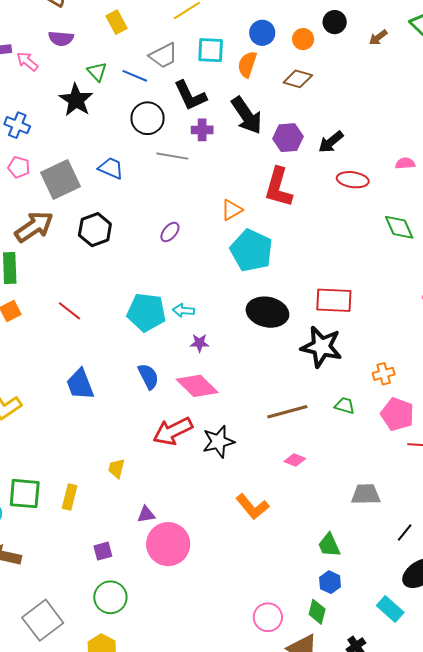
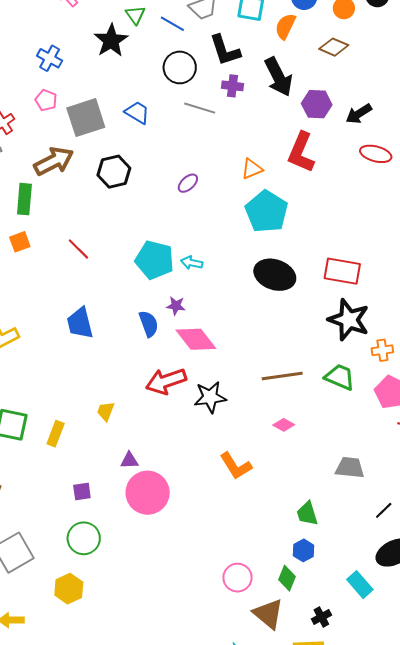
purple star: (199, 343) -> (176, 306), moved
black star: (321, 347) -> (349, 320), moved
green trapezoid: (345, 406) -> (340, 377), size x1.5

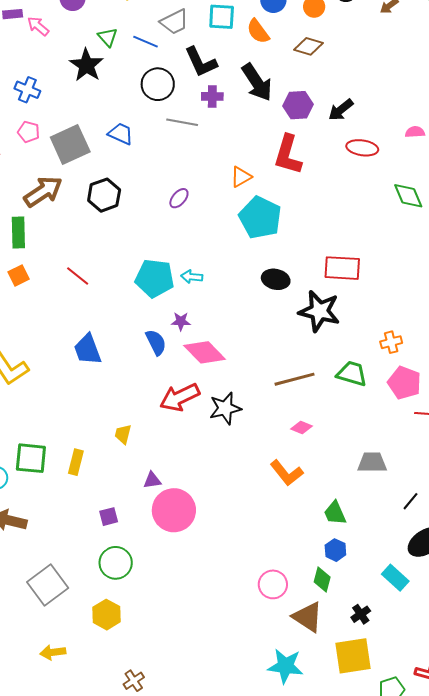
orange semicircle: (285, 26) -> (258, 31), turned -56
black ellipse: (275, 275) -> (276, 279), size x0.7
black star: (349, 320) -> (319, 311), moved
orange L-shape: (236, 466) -> (287, 473), moved

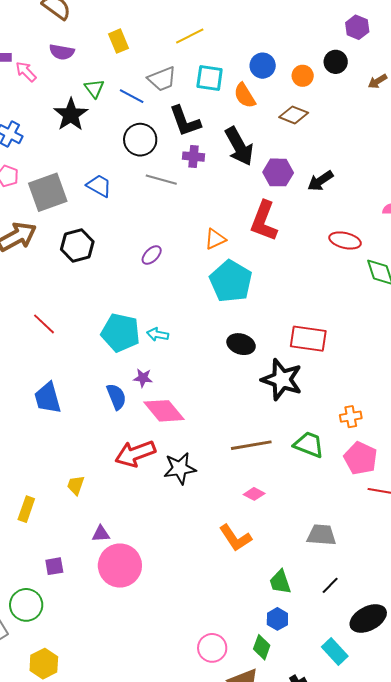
red ellipse: (362, 148) -> (345, 240), moved
black line: (410, 501) -> (330, 585), moved
green circle: (116, 563) -> (26, 605), moved

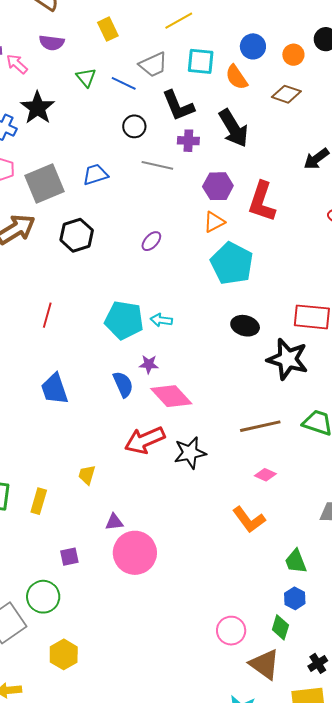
black star: (71, 115) -> (37, 108), moved
black circle: (140, 140) -> (134, 126), size x0.7
purple hexagon: (278, 172) -> (218, 186), moved
blue trapezoid: (99, 186) -> (95, 174), turned -44
red line: (44, 324) -> (47, 315), turned 65

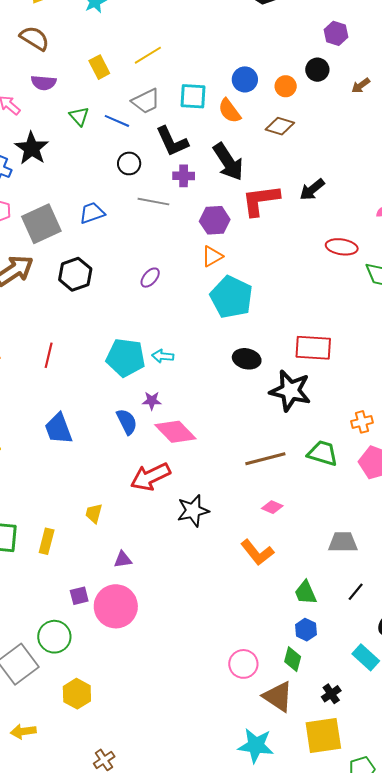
yellow line: (179, 21) -> (148, 55), moved
red L-shape: (262, 202) -> (261, 200), moved, turned 66
black star: (190, 453) -> (193, 511), moved
pink circle: (135, 553) -> (116, 606), moved

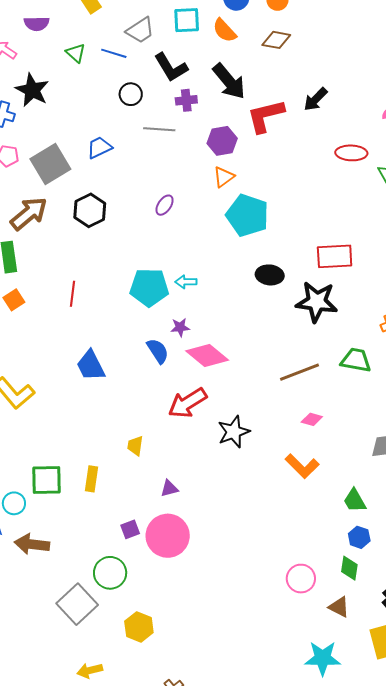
brown triangle: (278, 696) -> (339, 607), size x0.7

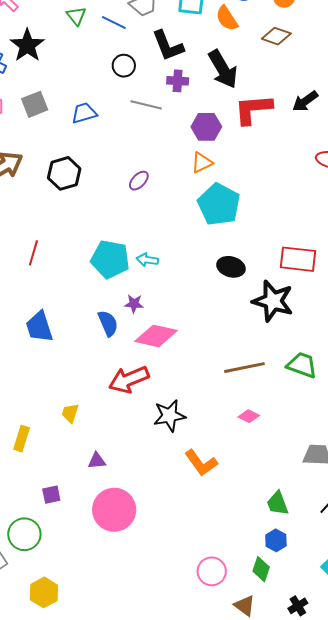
gray square: (50, 164) -> (35, 104), moved, size x0.7
pink diamond: (207, 356) -> (156, 336), turned -36
orange L-shape: (302, 466) -> (201, 463), moved
pink circle: (168, 536) -> (114, 510), moved

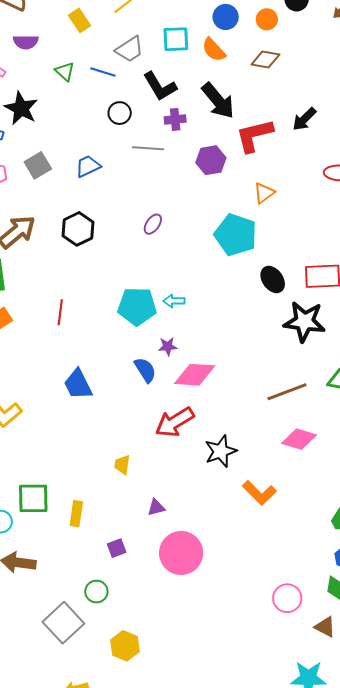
orange triangle: (202, 163) -> (264, 193), moved
black ellipse: (231, 267) -> (273, 279), moved, turned 48
pink diamond: (249, 416) -> (299, 439), size x1.6
yellow rectangle: (22, 439) -> (76, 514), moved
green circle: (24, 534) -> (96, 592), size x0.7

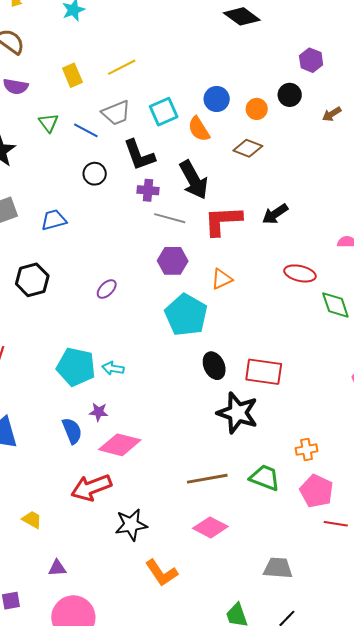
cyan square: (176, 39) -> (164, 112), turned -32
gray line: (148, 148) -> (170, 218), moved
purple hexagon: (211, 160) -> (173, 261), moved
yellow trapezoid: (122, 465) -> (32, 520), turned 100

